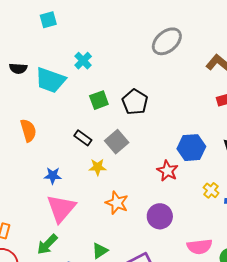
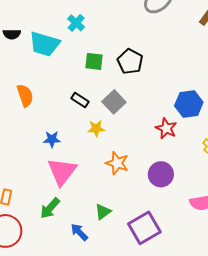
green square: (99, 100) -> (94, 61), turned 30

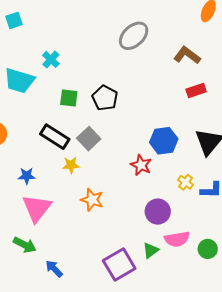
black rectangle: (80, 100) -> (55, 137), size x1.6
purple circle: (161, 174) -> (158, 212), moved
green arrow: (50, 208) -> (25, 245), turned -105
green triangle: (103, 212) -> (151, 250), moved

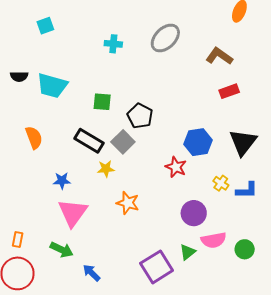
cyan cross: (51, 59) -> (113, 44), moved, turned -36
black pentagon: (105, 98) -> (140, 116), moved

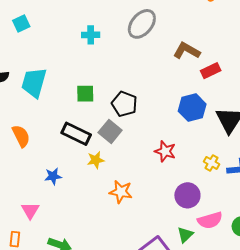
brown L-shape: (219, 56) -> (187, 51), moved
cyan trapezoid: (52, 86) -> (34, 83), turned 96
blue hexagon: (198, 142) -> (192, 108), moved
pink triangle: (73, 213) -> (30, 210), moved, size x0.6

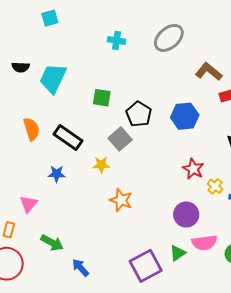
blue hexagon: (192, 108) -> (185, 116), moved
black rectangle: (76, 134) -> (68, 137), moved
red star: (165, 151) -> (193, 169), moved

